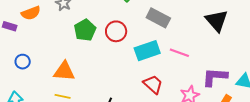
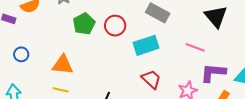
pink line: (179, 53) -> (195, 47), moved

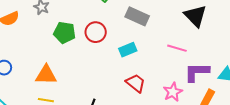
green pentagon: (84, 24) -> (64, 33), turned -30
cyan rectangle: (146, 45) -> (128, 50), size x0.7

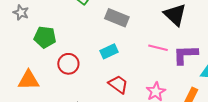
red circle: (96, 32) -> (68, 64), moved
purple L-shape: (197, 72) -> (185, 55), moved

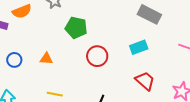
orange triangle: (28, 80) -> (46, 59), moved, size x0.6

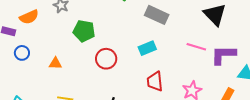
blue circle: (14, 60) -> (22, 53), moved
red trapezoid: (145, 81) -> (155, 82), turned -135

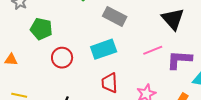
pink line: (196, 47) -> (153, 50), turned -42
cyan rectangle: (147, 48) -> (104, 49), size x1.4

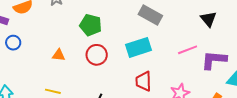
black triangle: (173, 19) -> (209, 19), size x0.7
green pentagon: (41, 29) -> (91, 25), moved
orange triangle: (11, 60) -> (59, 55), moved

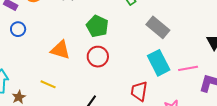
cyan rectangle: (138, 47) -> (159, 63), moved, turned 70
orange triangle: (59, 55) -> (60, 50), size x1.5

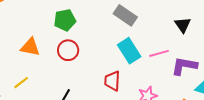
green pentagon: (97, 26) -> (65, 20), turned -30
yellow line: (48, 84) -> (21, 83), turned -56

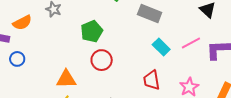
orange triangle: (30, 47) -> (66, 79), moved
cyan rectangle: (129, 51) -> (161, 47), size x0.7

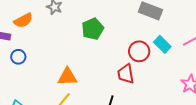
red circle: (102, 60) -> (139, 51), moved
red trapezoid: (152, 80) -> (126, 74), moved

